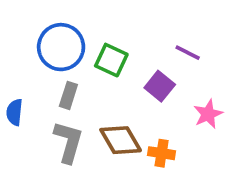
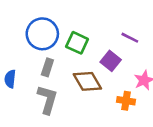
brown diamond: (121, 140) -> (87, 81), moved
orange cross: (162, 153) -> (126, 101), moved

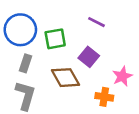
purple line: (130, 38) -> (96, 22), moved
green square: (77, 43) -> (55, 39), turned -35

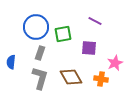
purple square: (89, 57) -> (89, 48), turned -35
brown diamond: (66, 78) -> (71, 77), moved

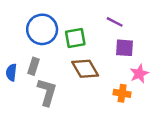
purple square: (89, 48) -> (124, 48), moved
gray rectangle: (40, 53) -> (33, 66), moved
brown diamond: (71, 77) -> (85, 69), moved

